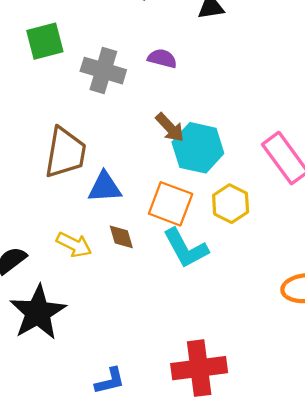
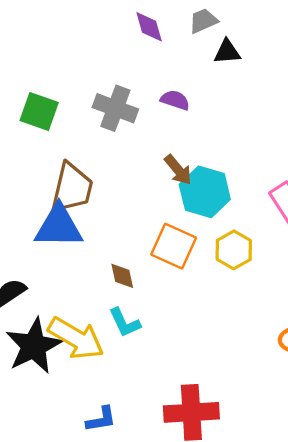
green square: (45, 41) -> (39, 111), moved, turned 30
blue triangle: (105, 187) -> (59, 226), moved, size x1.4
yellow arrow: (74, 245) -> (76, 338), moved, size x1.6
cyan L-shape: (186, 248) -> (125, 323), moved, size x0.7

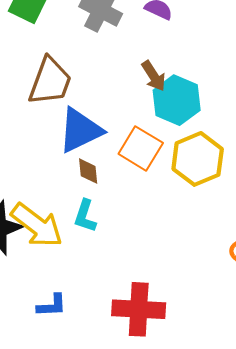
blue triangle: (59, 226) -> (80, 130), moved, turned -33
yellow hexagon: (234, 250) -> (198, 159), size x1.4
cyan L-shape: (125, 323) -> (85, 216), turned 36

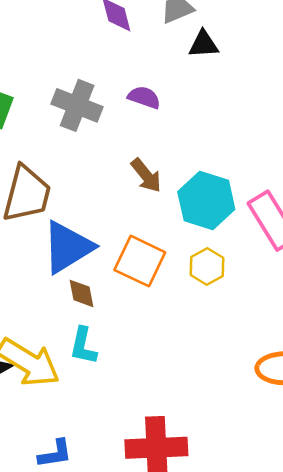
cyan hexagon: (177, 100) -> (206, 201), moved
yellow hexagon: (198, 159) -> (207, 266), size x0.6

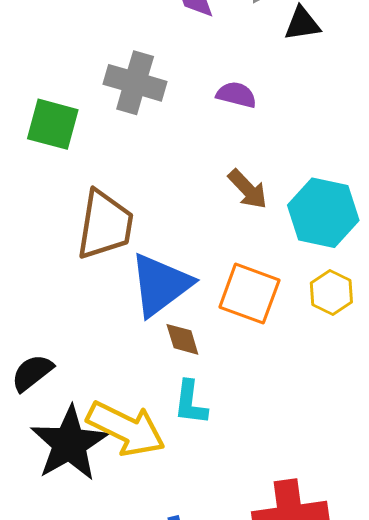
gray cross: (77, 105) -> (135, 83), moved

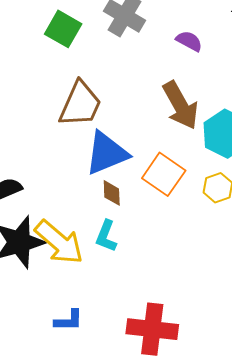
brown arrow: (248, 189) -> (180, 105), size x1.6

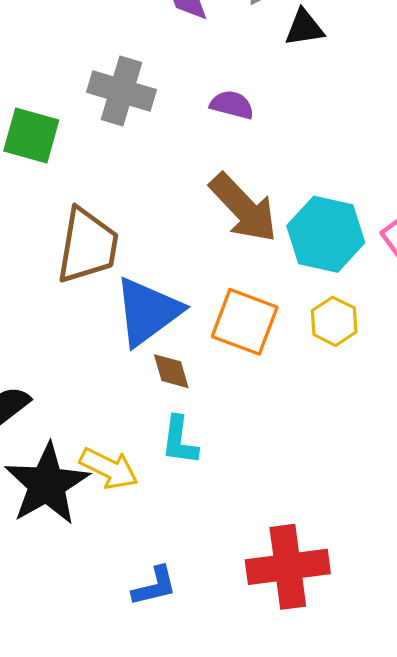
yellow arrow: (59, 242) -> (109, 468), size x0.7

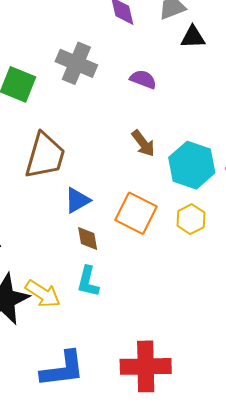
brown arrow: (243, 208) -> (143, 143), size x0.6
blue triangle: (148, 312) -> (77, 200), size x0.6
blue L-shape: (154, 586) -> (63, 369), size x1.6

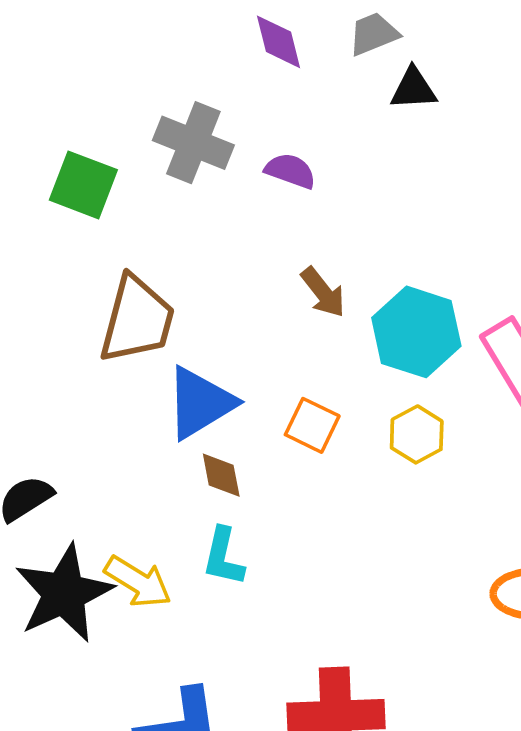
purple semicircle: (143, 79) -> (290, 171), moved
blue triangle: (77, 200) -> (200, 403), size x1.5
orange square: (136, 213) -> (312, 425), size x0.7

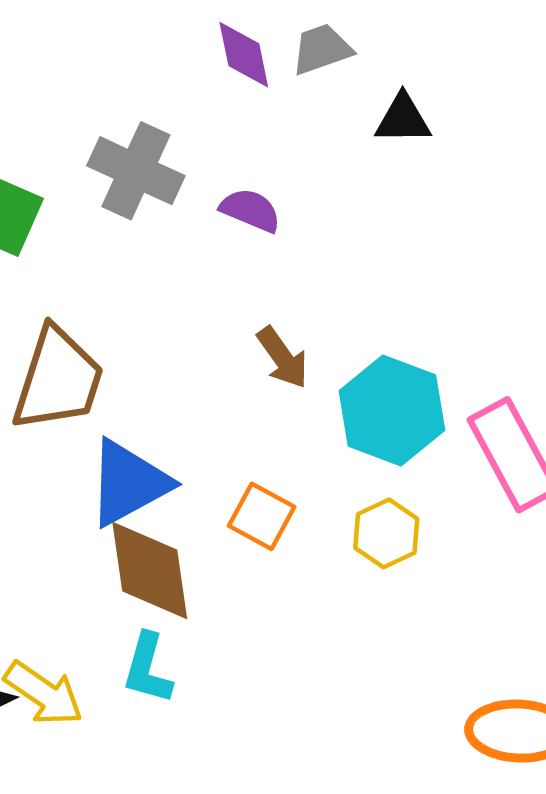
gray trapezoid: (373, 34) -> (322, 49), moved
brown diamond: (221, 475) -> (150, 571), size x1.8

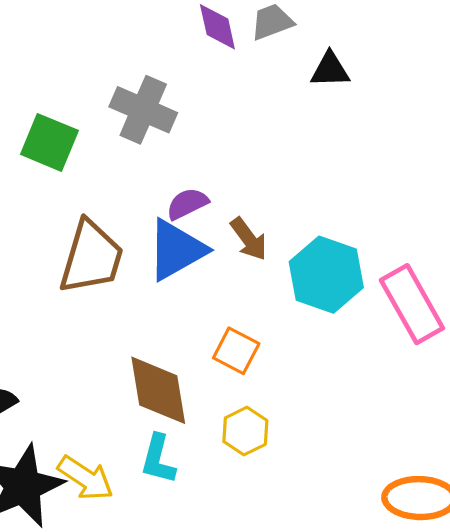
purple semicircle: (250, 210) -> (187, 204), moved, turned -48
blue triangle: (129, 483) -> (176, 250), moved
yellow hexagon: (386, 533) -> (245, 431), moved

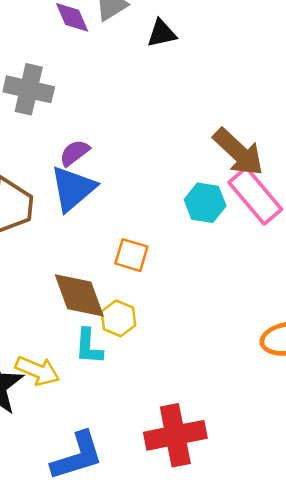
brown arrow: (249, 239) -> (238, 152), moved, size x1.6
cyan hexagon: (326, 275) -> (205, 203), moved, size x0.7
yellow hexagon: (245, 431) -> (118, 318), moved

